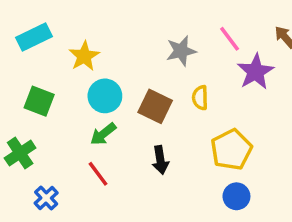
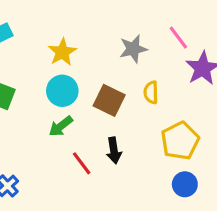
yellow star: (84, 56) -> (62, 52), moved
red line: (98, 174) -> (82, 163), moved

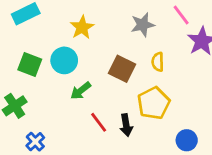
cyan circle: (62, 91) -> (64, 60), moved
yellow pentagon: (180, 141) -> (154, 103), moved
black arrow: (114, 150) -> (126, 125), moved

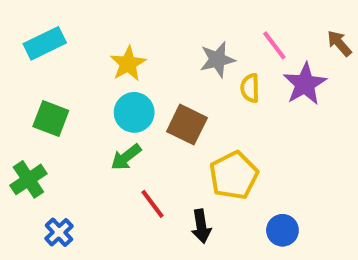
cyan circle: (64, 60) -> (134, 112), moved
yellow semicircle: (158, 62) -> (250, 88), moved
black arrow: (126, 125) -> (201, 226), moved

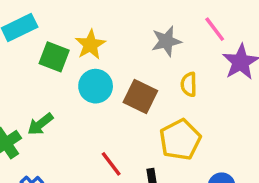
yellow semicircle: (250, 88) -> (189, 84), moved
green square: (51, 118) -> (54, 57), moved
green arrow: (126, 157) -> (40, 124), moved

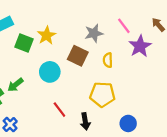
cyan circle: (96, 86) -> (50, 72), moved
brown square: (140, 97) -> (78, 56), moved
yellow pentagon: (180, 140) -> (102, 94), turned 30

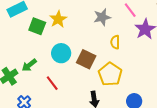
brown square: (78, 56) -> (86, 59), moved
yellow pentagon: (102, 94) -> (110, 74), turned 30
red line: (59, 110) -> (52, 83), moved

